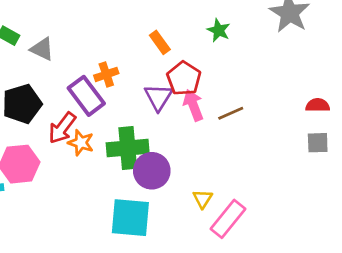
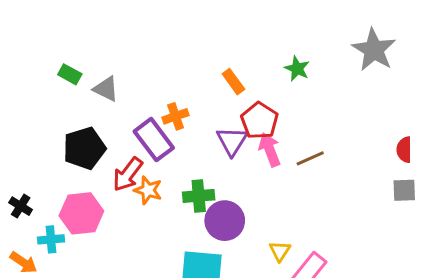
red semicircle: (318, 105) -> (404, 150), turned -90
green cross: (128, 148) -> (199, 196), size x0.7

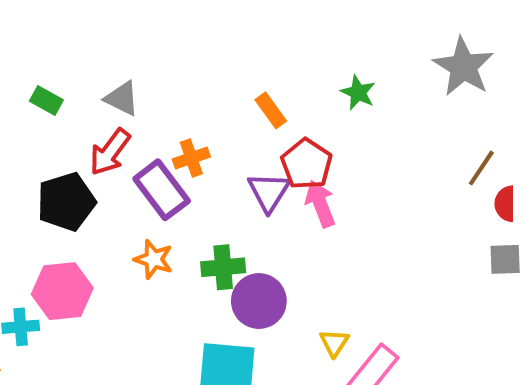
gray triangle: (106, 89) -> (122, 98), moved
brown line: (310, 158) -> (481, 168), moved, turned -32
red arrow: (128, 174) -> (110, 152), moved

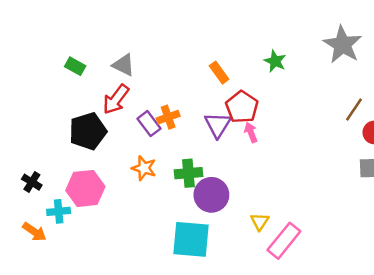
orange cross: (191, 158) -> (168, 117), moved
purple rectangle: (162, 190) -> (149, 124), size x0.7
pink arrow: (320, 204) -> (251, 132), size x0.7

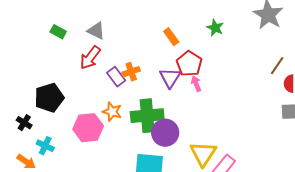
black pentagon: (88, 131) -> (49, 98), moved
green cross: (188, 173) -> (147, 116), size x1.5
pink hexagon: (85, 188) -> (88, 128), moved
cyan cross: (59, 211) -> (45, 146), turned 30
yellow triangle: (260, 222) -> (203, 154), size x1.8

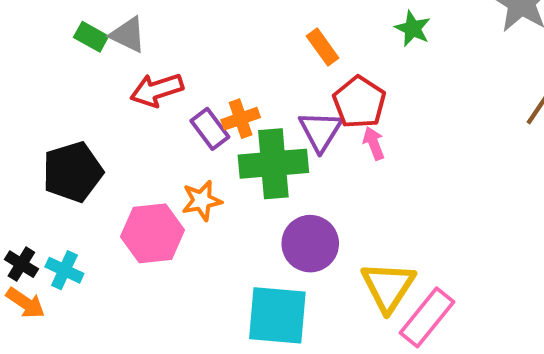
gray triangle: (96, 31) -> (128, 35), moved
red arrow: (90, 58) -> (157, 90), turned 35
orange star: (112, 112) -> (202, 201), turned -30
green cross: (147, 116) -> (273, 164), moved
black cross: (24, 123) -> (21, 264), moved

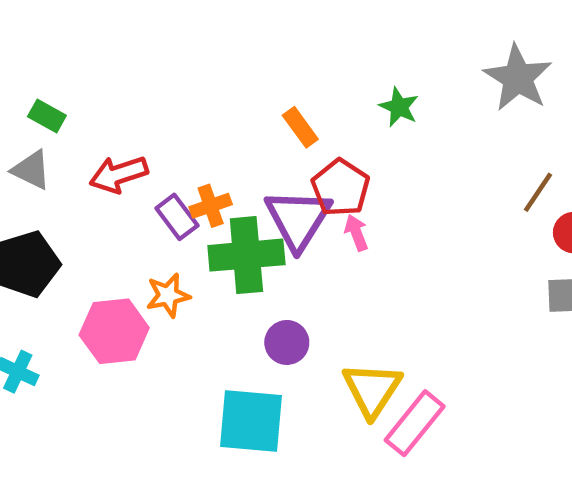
gray triangle: (128, 35) -> (31, 170), moved
purple triangle: (320, 131) -> (298, 219), size x1.4
purple circle: (310, 244) -> (287, 342), size x0.7

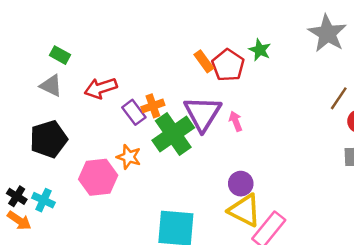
red pentagon: (341, 188) -> (228, 65), moved
green cross: (246, 255) -> (173, 134), turned -30
orange star: (168, 295) -> (129, 157), turned 30
purple circle: (287, 342) -> (241, 184), moved
yellow triangle: (372, 390) -> (245, 210), turned -36

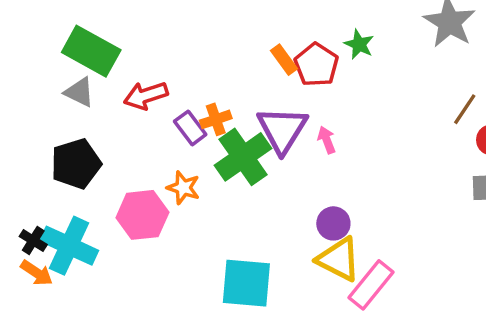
green rectangle: (60, 55) -> (91, 51), size x2.0
cyan cross: (43, 200) -> (69, 246), size x1.8

